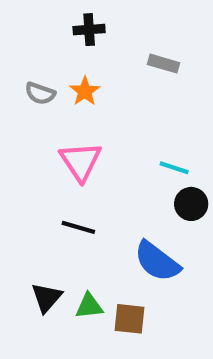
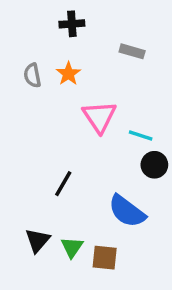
gray semicircle: (40, 93) -> (32, 75), turned 60
pink triangle: (81, 161) -> (99, 117), moved
black line: (78, 227) -> (63, 184), turned -76
green triangle: (89, 306) -> (72, 247), turned -50

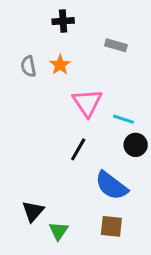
black line: (63, 184) -> (78, 149), moved
green triangle: (72, 247) -> (59, 231), moved
brown square: (105, 258) -> (111, 226), moved

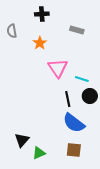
gray semicircle: (28, 66) -> (12, 31), moved
black line: (78, 149) -> (68, 99), moved, turned -42
green triangle: (59, 231) -> (39, 153), turned 32

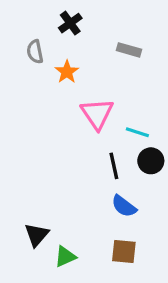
black cross: (42, 14) -> (70, 23), turned -32
gray semicircle: (12, 31) -> (35, 52), moved
blue semicircle: (74, 123) -> (124, 206), size x0.7

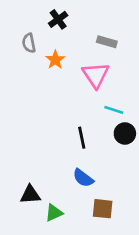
pink triangle: (97, 114) -> (96, 75), moved
black line: (114, 166) -> (82, 138), moved
blue semicircle: (124, 206) -> (83, 178), moved
black triangle: (37, 235) -> (30, 195), turned 45

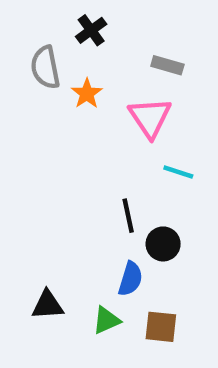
gray semicircle: (29, 43) -> (45, 67), size x1.4
black circle: (125, 134) -> (163, 244), moved
blue semicircle: (83, 178) -> (130, 279), turned -110
green triangle: (54, 213) -> (106, 320), moved

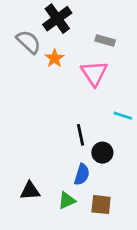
black cross: (91, 30) -> (57, 19), size x1.5
gray semicircle: (45, 67) -> (29, 42), turned 144
cyan line: (178, 172) -> (123, 116), moved

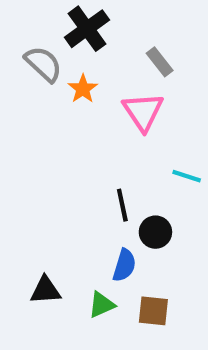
gray rectangle: (105, 41) -> (160, 62), turned 36

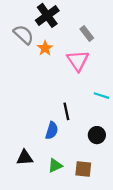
black circle: (155, 232) -> (97, 135), moved
blue semicircle: (124, 265) -> (52, 131), moved

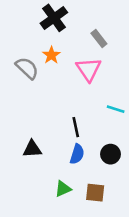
gray semicircle: (24, 35) -> (27, 68), moved
blue semicircle: (52, 131) -> (77, 154), moved
black triangle: (25, 158) -> (32, 149), moved

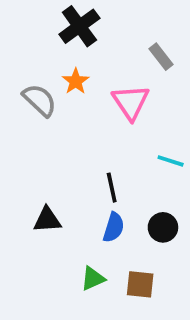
gray rectangle: (99, 38) -> (161, 57), moved

